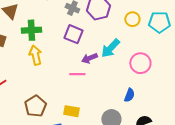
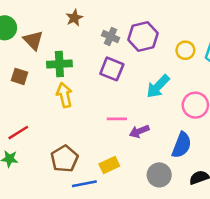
purple arrow: (89, 58) -> (139, 131), moved
blue semicircle: (129, 95) -> (182, 145), size x1.5
yellow rectangle: (71, 111) -> (109, 165), turned -35

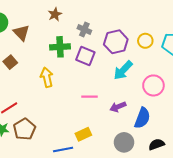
purple hexagon: (143, 37) -> (116, 42), moved
green cross: (59, 64) -> (60, 47), moved
brown square: (20, 76) -> (10, 62), turned 32
purple arrow: (139, 131) -> (118, 107), moved
brown pentagon: (64, 159) -> (24, 129), moved

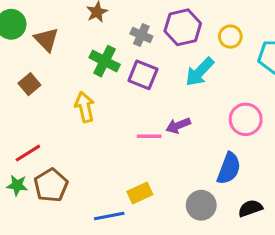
yellow circle: (145, 41) -> (230, 37), moved
purple hexagon: (116, 42) -> (183, 27), moved
green cross: (60, 47) -> (105, 61), turned 30
cyan arrow: (123, 70) -> (200, 72), moved
purple arrow: (118, 107) -> (178, 125), moved

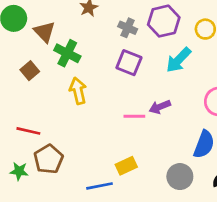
green cross: (105, 61) -> (67, 53), moved
red line: (28, 153) -> (28, 131), turned 45
green star: (17, 185) -> (19, 171), moved

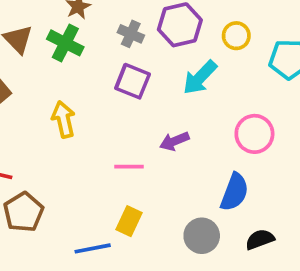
green cross: (67, 53) -> (65, 43), moved
pink line: (134, 116) -> (129, 167), moved
yellow rectangle: (126, 166) -> (129, 221), turned -40

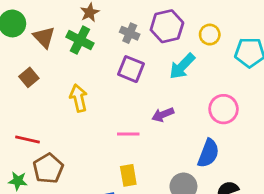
yellow rectangle: (129, 221) -> (128, 175), turned -35

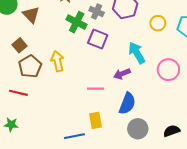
yellow circle: (210, 35) -> (158, 23), moved
green cross: (80, 40) -> (77, 22), moved
cyan arrow: (182, 66) -> (137, 53), moved, turned 105
blue semicircle: (208, 153) -> (127, 103), moved
brown pentagon: (48, 168) -> (30, 66), moved

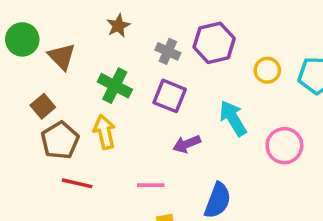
green cross: (77, 22) -> (115, 86), moved
purple arrow: (122, 74) -> (187, 144), moved
pink line: (96, 89) -> (151, 185), moved
red line: (18, 93) -> (77, 183), moved

